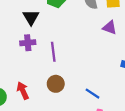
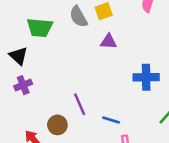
purple line: (53, 52) -> (80, 104), moved
brown circle: (56, 84) -> (57, 125), moved

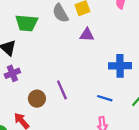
blue line: (111, 120) -> (105, 98), moved
brown circle: (57, 125) -> (37, 99), moved

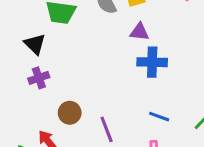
blue cross: (120, 66) -> (152, 62), moved
purple line: (62, 90) -> (107, 129), moved

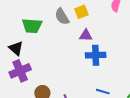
purple cross: (39, 78) -> (20, 71), size x1.5

